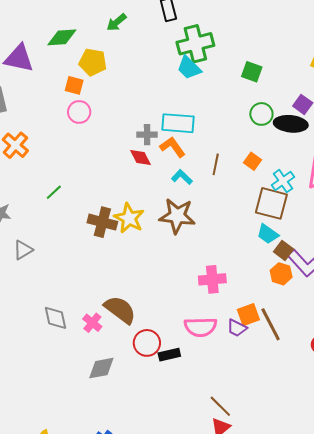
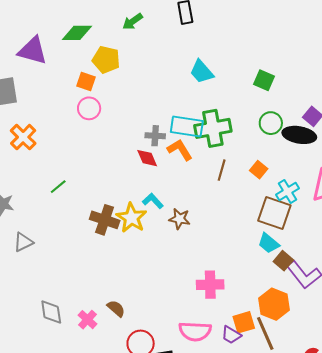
green cross: (195, 44) -> (213, 128), moved
cyan L-shape: (182, 177) -> (153, 201), moved
brown star: (177, 216) -> (180, 219), size x0.6
orange hexagon: (281, 274) -> (274, 304), moved, size x1.4
brown semicircle: (120, 310) -> (116, 308), size x0.6

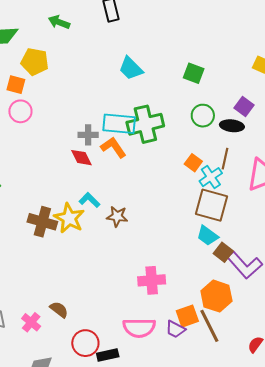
green arrow: (133, 22) -> (59, 22), turned 60
black ellipse: (299, 135) -> (232, 126), size x0.7
brown line: (222, 170) -> (225, 159), moved
cyan cross: (288, 191) -> (211, 177), moved

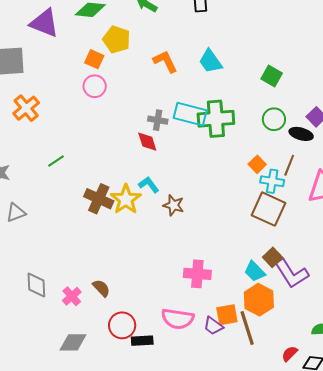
orange L-shape: (113, 147) -> (165, 62), moved
cyan cross: (211, 177) -> (272, 181), turned 35
cyan trapezoid: (208, 236) -> (255, 271), moved

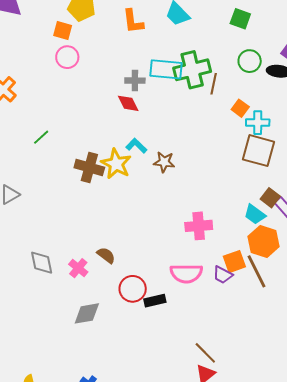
orange L-shape: (165, 62) -> (133, 21), turned -152
brown line: (289, 165) -> (214, 84), moved

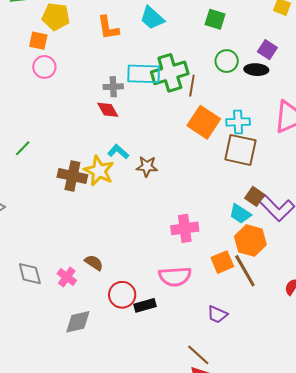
orange square: (240, 108) -> (204, 122), moved, size x1.8
purple trapezoid: (223, 275) -> (217, 314), moved

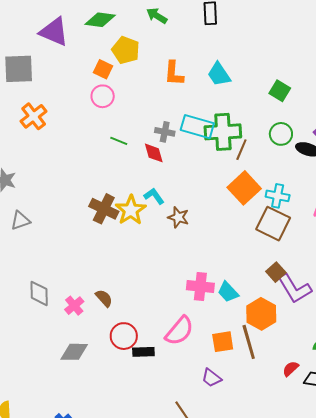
green line: (23, 148) -> (119, 141), moved, turned 54
cyan trapezoid: (240, 214) -> (228, 292), moved
orange square: (222, 262) -> (223, 342), moved
pink semicircle: (175, 276) -> (179, 331), turned -60

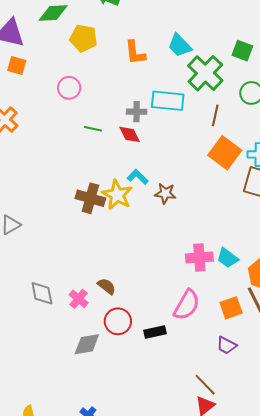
orange square: (103, 69) -> (17, 66), moved
green cross: (223, 132) -> (205, 73), moved, turned -33
red circle: (124, 336) -> (118, 321), moved

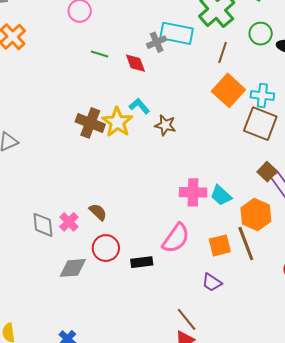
gray cross: (137, 112) -> (157, 42), moved, turned -30
gray diamond: (42, 293) -> (43, 225), moved

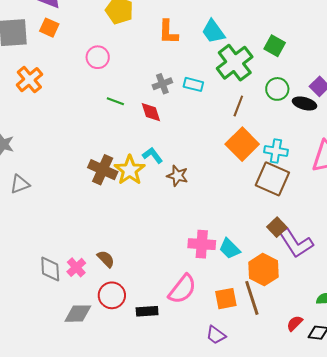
cyan rectangle: (177, 33) -> (193, 84), size x0.6
gray cross: (157, 42) -> (162, 84), moved

